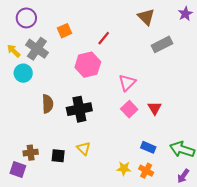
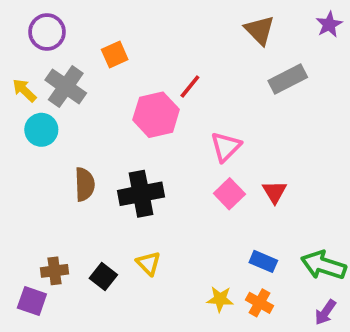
red line: (104, 38) -> (190, 87), moved
black square: (58, 156) -> (103, 277), turned 32

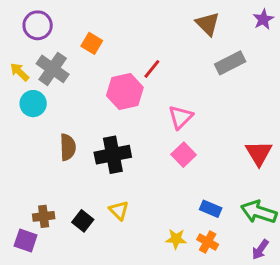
orange square: (115, 55) -> (92, 43), turned -35
red triangle: (275, 192) -> (259, 153), moved, size x1.4

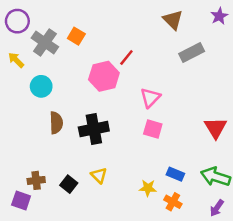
purple circle: (38, 25) -> (17, 21), moved
gray cross: (53, 69) -> (45, 42), moved
cyan circle: (33, 104) -> (41, 86), moved
pink square: (184, 155) -> (153, 129), turned -30
yellow star: (176, 239) -> (148, 188), moved

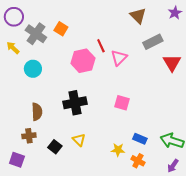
red line: (126, 57) -> (101, 46), turned -64
pink triangle: (150, 98) -> (119, 58), moved
brown semicircle: (56, 123) -> (37, 112), moved
red triangle: (216, 128) -> (172, 63), moved
brown cross: (36, 180) -> (29, 136), moved

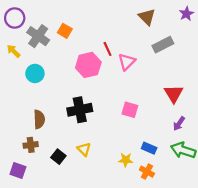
red triangle: (172, 63) -> (174, 94), moved
purple arrow: (173, 166) -> (179, 124), moved

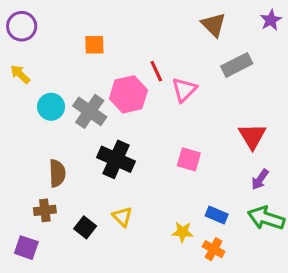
orange square: (65, 31) -> (94, 45), turned -32
gray cross: (38, 36) -> (90, 111), moved
black cross: (80, 110) -> (116, 159), turned 35

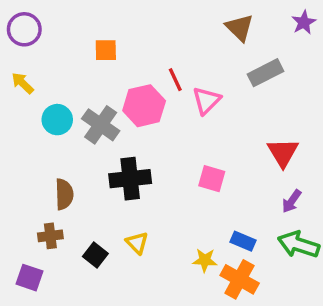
black cross: (116, 159) -> (130, 179), turned -30
orange cross: (214, 249) -> (240, 279), size x1.5

